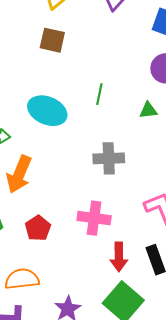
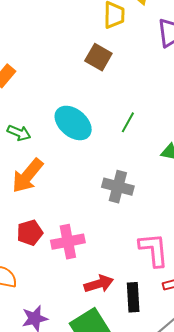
pink cross: (94, 218) -> (68, 242), moved, turned -36
red arrow: (119, 257) -> (99, 284), turned -124

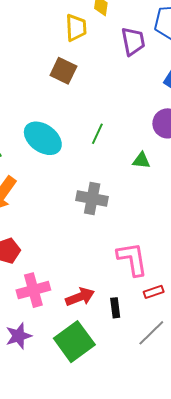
pink cross: (68, 242) -> (33, 290), moved
black rectangle: (133, 297) -> (115, 308), size x0.7

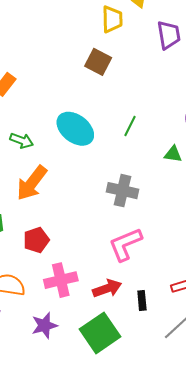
pink L-shape: (132, 259) -> (125, 244), moved, turned -105

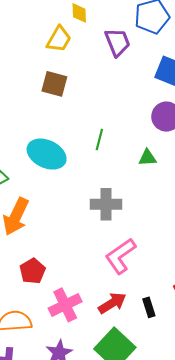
yellow trapezoid: (112, 19) -> (59, 39), turned 44

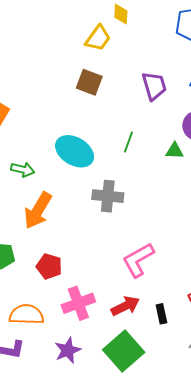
purple trapezoid: (117, 42) -> (154, 86), moved
green triangle: (147, 158) -> (175, 151), moved
gray cross: (106, 204) -> (108, 196), moved
red pentagon: (33, 271) -> (49, 266), turned -30

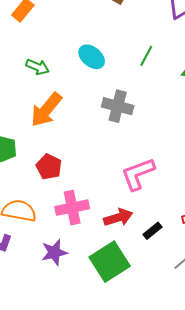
cyan ellipse: (75, 151) -> (92, 57), size x0.7
black rectangle: (161, 314) -> (153, 231), turned 54

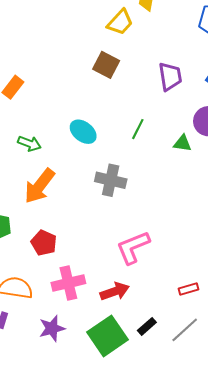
black rectangle: (153, 231) -> (147, 326), moved

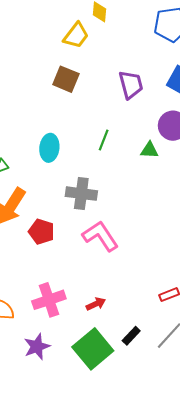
cyan ellipse: (83, 132) -> (49, 148), turned 64
red pentagon: (44, 243) -> (41, 232), moved
pink L-shape: (133, 247) -> (100, 236), moved, turned 84
red arrow: (115, 291) -> (96, 304), size x0.7

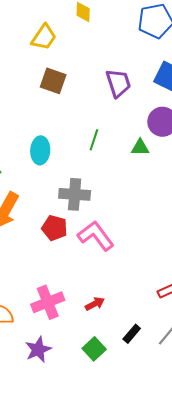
yellow trapezoid: (76, 35) -> (44, 37), moved
red pentagon: (41, 232) -> (55, 228), moved
green square: (93, 349) -> (94, 349), size x0.6

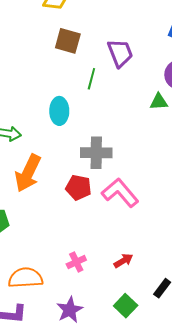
purple trapezoid: (118, 83) -> (120, 53), moved
green line: (94, 140) -> (91, 79), moved
pink cross: (48, 302) -> (76, 262), size x0.6

